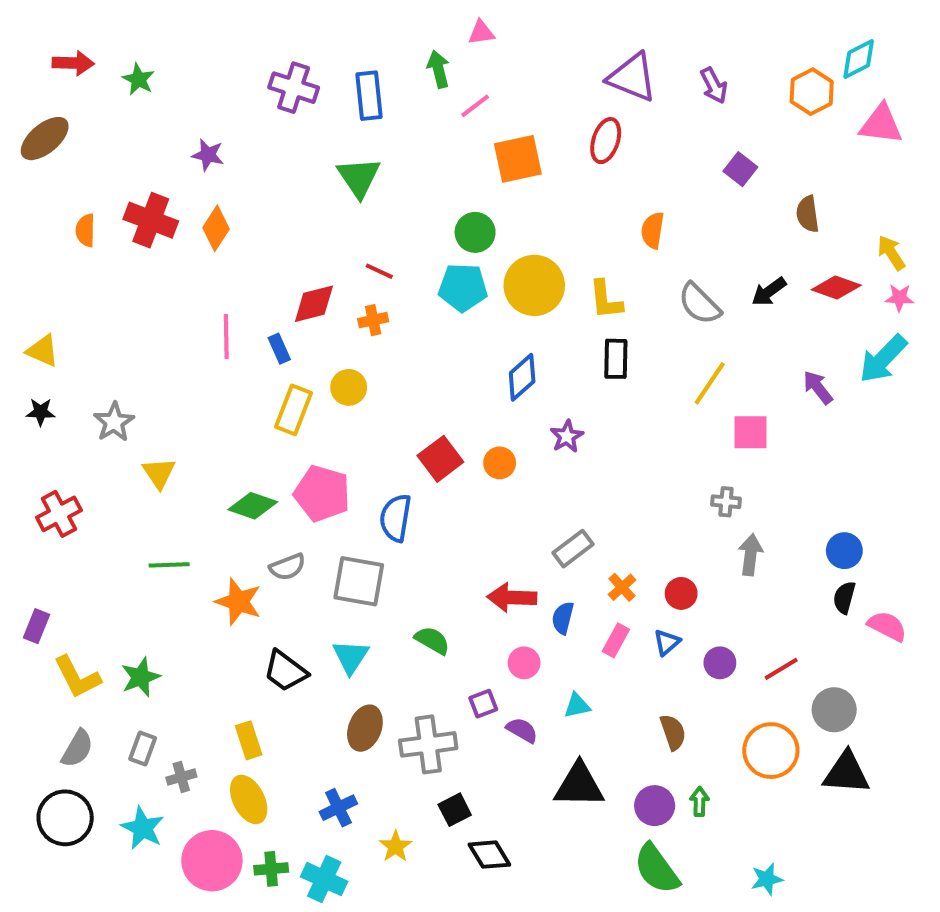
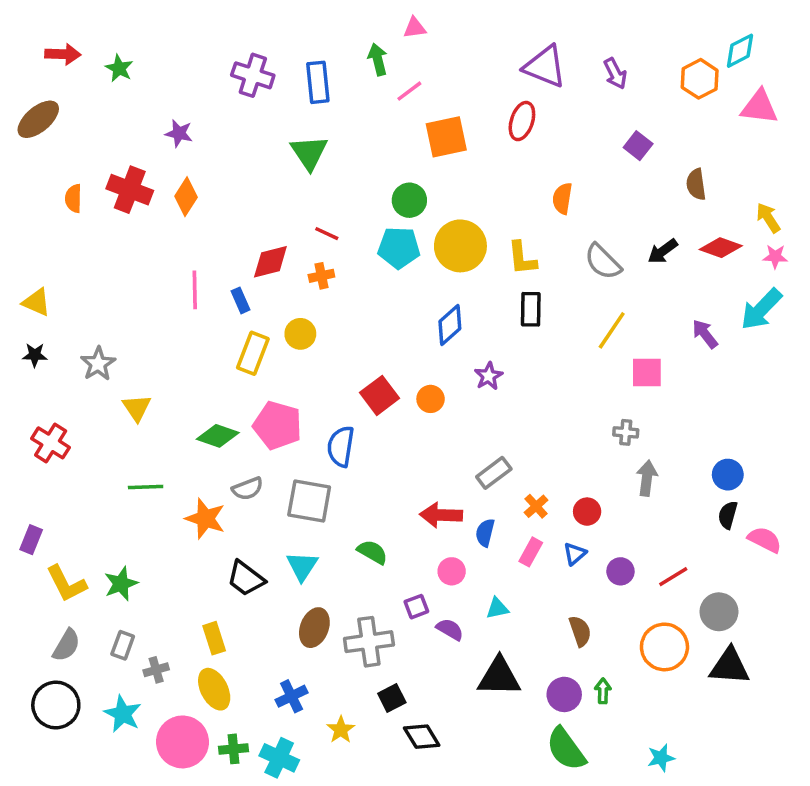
red cross: (59, 514) -> (51, 443), turned -30

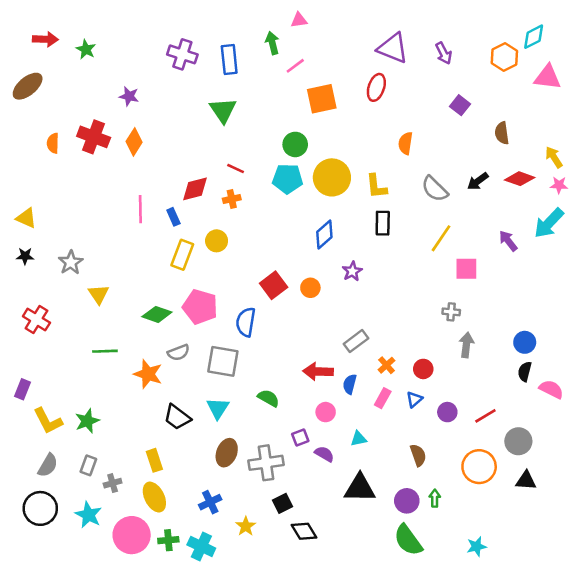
black triangle: (730, 666) -> (526, 481), size x0.7

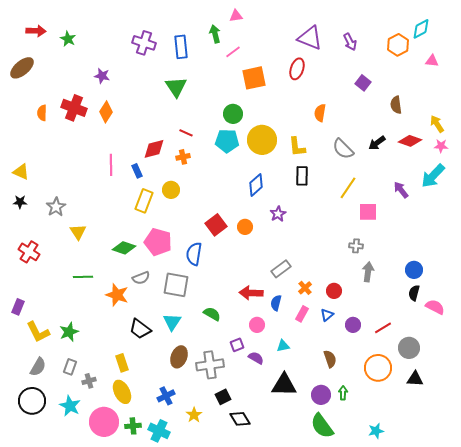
pink triangle: (548, 77) -> (432, 61), size x0.6

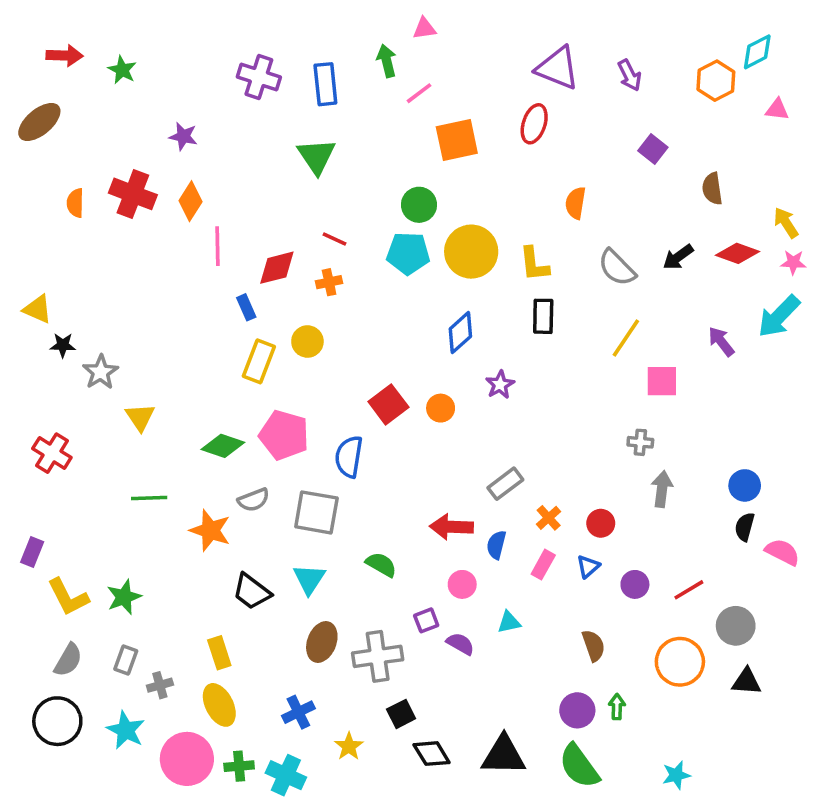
pink line: (111, 165) -> (217, 246), moved
black star: (20, 202) -> (63, 345), moved
black triangle: (284, 385) -> (504, 755), moved

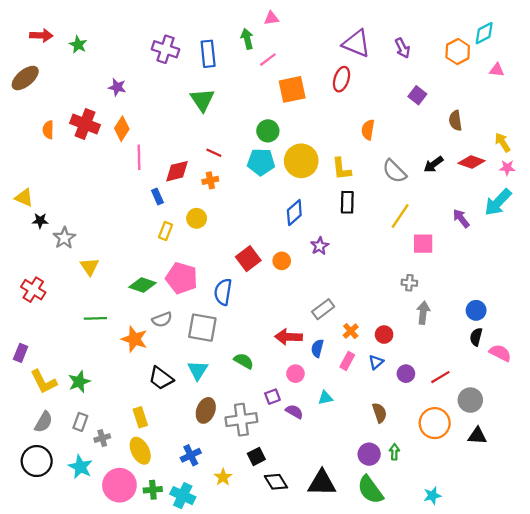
yellow rectangle: (259, 361) -> (165, 231), size x0.7

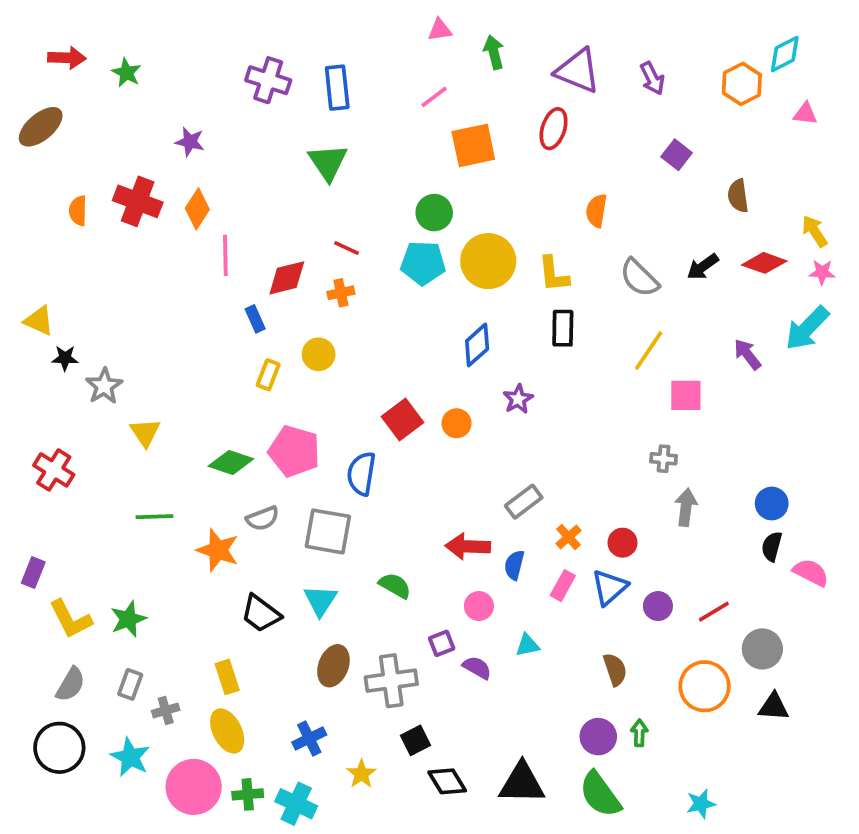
green arrow: (247, 39) -> (494, 52), moved
blue triangle: (376, 362) -> (609, 587), size x1.5

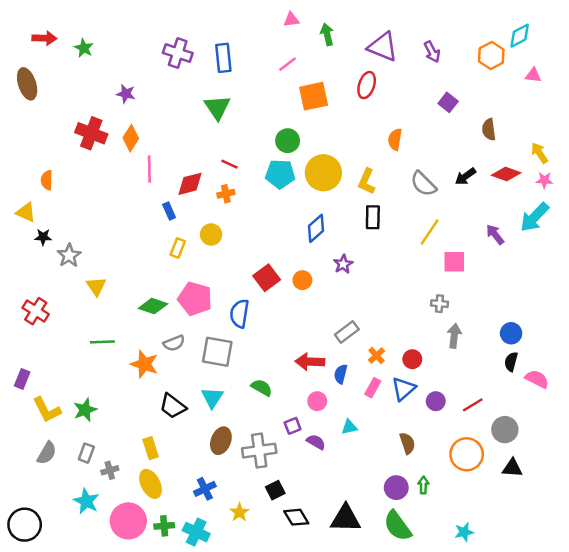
brown ellipse: (41, 127) -> (27, 84), turned -68
orange semicircle: (78, 211) -> (47, 180), moved
yellow L-shape: (554, 274) -> (367, 181), turned 30
black circle: (59, 748) -> (25, 525), moved

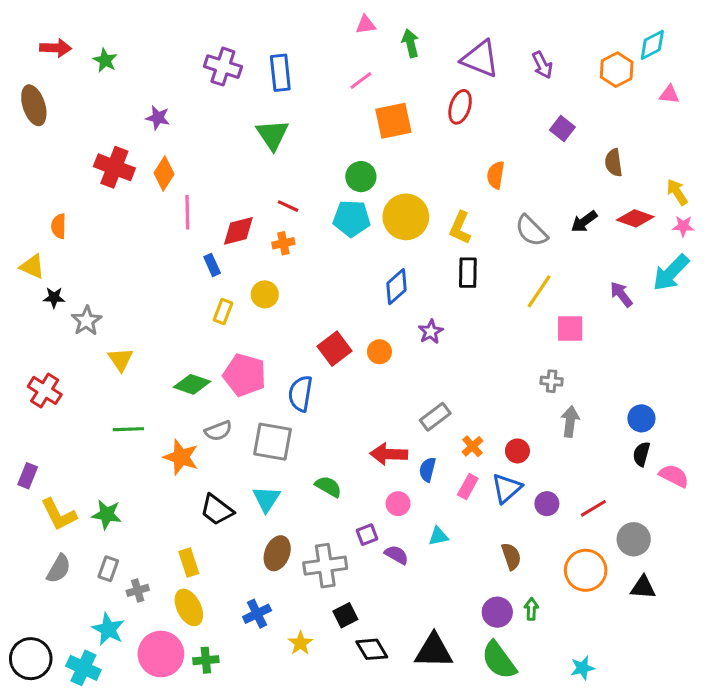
green star: (85, 410) -> (107, 514), turned 30
cyan cross: (196, 532) -> (83, 668), moved

